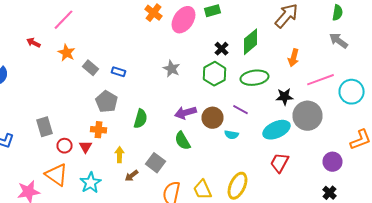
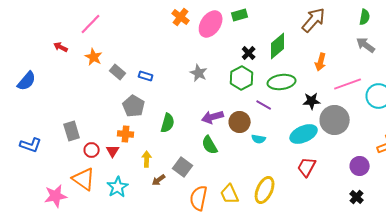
purple line: (240, 110) -> (264, 105), moved

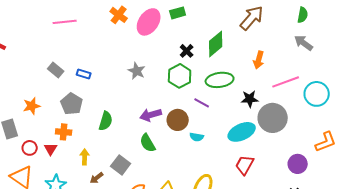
pink line: (91, 24) -> (65, 22), moved, turned 40
orange star: (94, 57) -> (32, 106), moved, turned 30

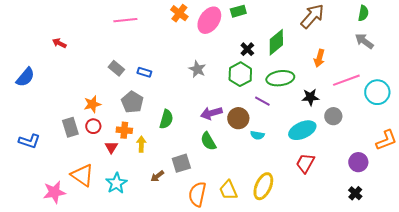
gray circle: (273, 118) -> (333, 116), size x0.6
red circle: (30, 148) -> (93, 126), moved
yellow arrow: (85, 157) -> (141, 144), moved
gray square: (121, 165) -> (181, 163), turned 36

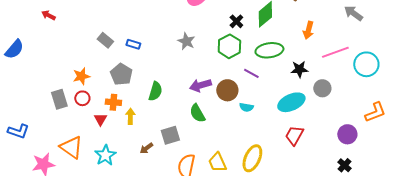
blue L-shape: (29, 141) -> (18, 131), moved

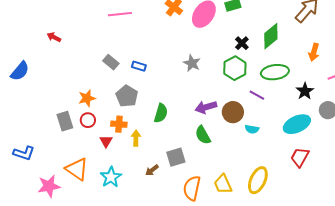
black star: (299, 69) -> (305, 91), turned -30

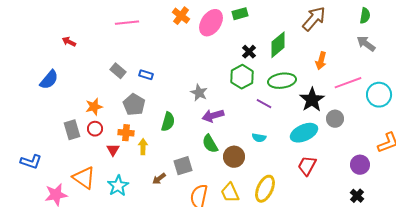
red arrow: (54, 37) -> (69, 42), moved
gray star: (192, 63) -> (199, 93), moved
blue semicircle: (20, 71) -> (49, 80), moved
black star: (305, 91) -> (312, 100), size x1.4
brown circle: (233, 112) -> (234, 157), moved

